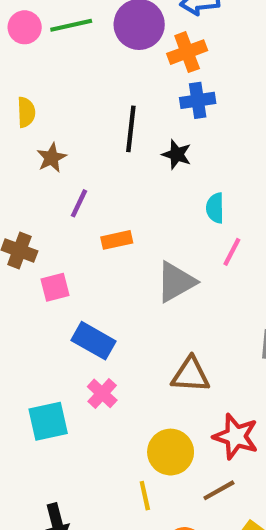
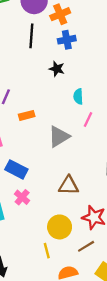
black line: (131, 129) -> (31, 36), moved

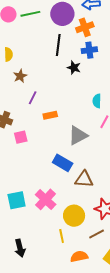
black star: (57, 69) -> (74, 68), moved
blue rectangle: (16, 169) -> (63, 163), moved
pink cross: (22, 197) -> (46, 199), moved, size x1.5

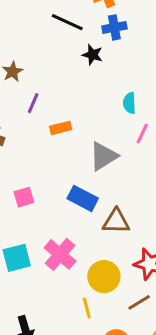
black line: (58, 45) -> (67, 22), turned -70
pink square: (21, 137) -> (24, 197), moved

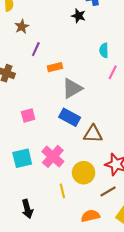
gray triangle: (103, 156) -> (72, 88), moved
yellow line: (87, 308) -> (62, 191), moved

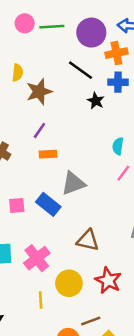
brown star: (22, 27) -> (39, 92), moved, size x1.5
orange rectangle: (55, 67) -> (48, 154), moved
blue rectangle: (70, 117) -> (48, 204), moved
brown line: (108, 191) -> (91, 321), moved

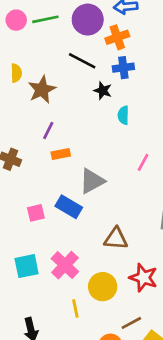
cyan semicircle: (118, 146) -> (123, 115), moved

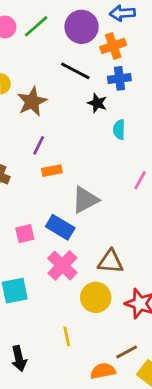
green line: (45, 19) -> (36, 26), turned -30
pink cross: (65, 265) -> (62, 265), moved
yellow circle: (103, 287) -> (96, 297), moved

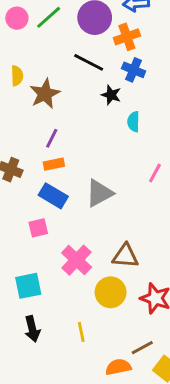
blue cross: (119, 78) -> (134, 70), turned 30
orange rectangle: (52, 171) -> (54, 164), moved
blue rectangle: (60, 227) -> (53, 196), moved
black arrow: (19, 359) -> (32, 329), moved

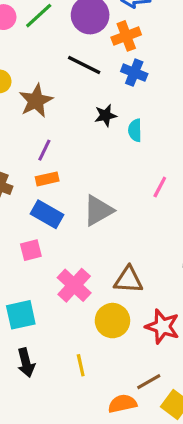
black star: (111, 95) -> (105, 115), moved, turned -30

